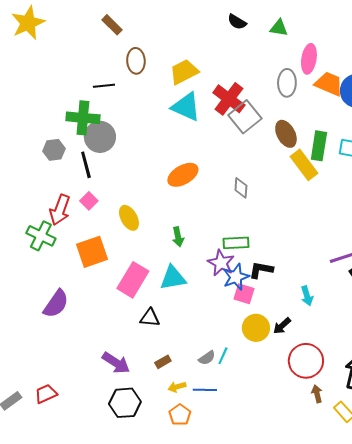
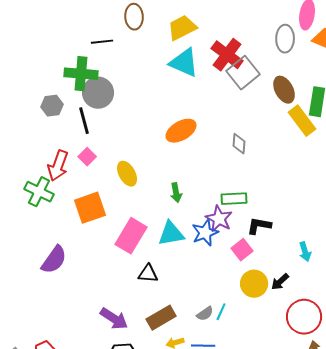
blue star: (236, 277) -> (205, 233), moved
pink square: (244, 294) -> (242, 250), turned 35
brown rectangle: (163, 362) -> (161, 318), size x1.8

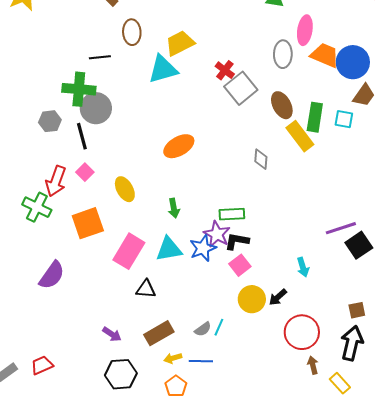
red cross: (227, 55) -> (225, 70), size x0.6
cyan triangle: (184, 63) -> (163, 69), moved, turned -40
gray diamond: (239, 144) -> (261, 159), moved
black L-shape: (259, 226) -> (237, 241), moved
purple arrow: (114, 319) -> (112, 334), size x0.7

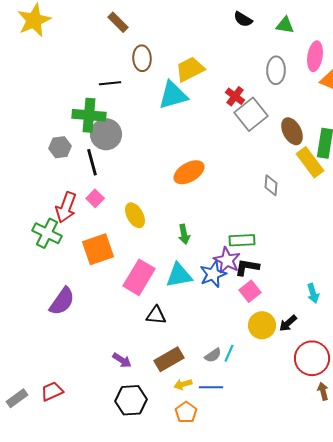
gray ellipse: (283, 54) -> (276, 70), moved

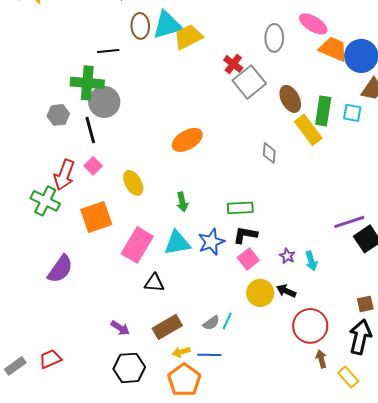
pink ellipse: (315, 56) -> (313, 24), turned -68
cyan triangle: (173, 95) -> (167, 25), moved
purple star: (227, 260) -> (287, 256), moved, size x0.6
black arrow: (288, 323) -> (286, 291), turned 66
orange pentagon: (186, 412) -> (184, 380), size x1.5

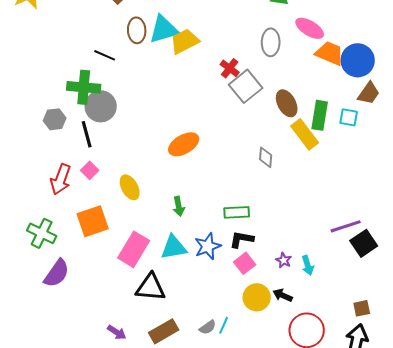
black line: (108, 51) -> (105, 55), turned 30
green cross: (45, 201) -> (42, 233), moved
black triangle: (154, 283) -> (151, 287), size x1.5

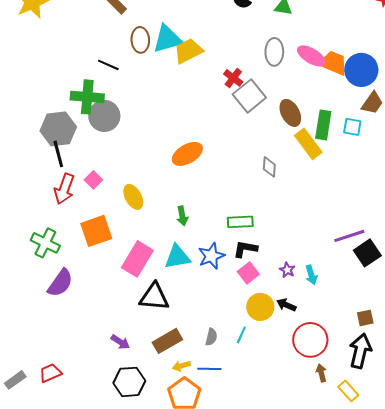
pink ellipse: (310, 28) -> (311, 56), moved
gray hexagon: (55, 119) -> (58, 129), size x1.6
black line: (87, 134) -> (58, 154), moved
cyan line: (224, 325) -> (241, 335), moved
gray semicircle: (208, 327) -> (211, 337), turned -42

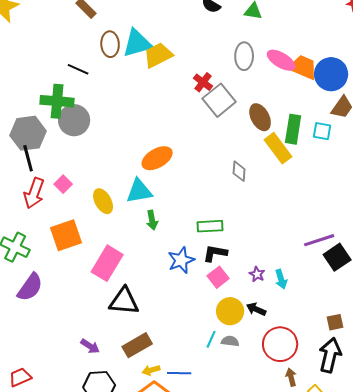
cyan triangle: (177, 257) -> (139, 191), moved
gray semicircle: (211, 337) -> (230, 341), moved, turned -96

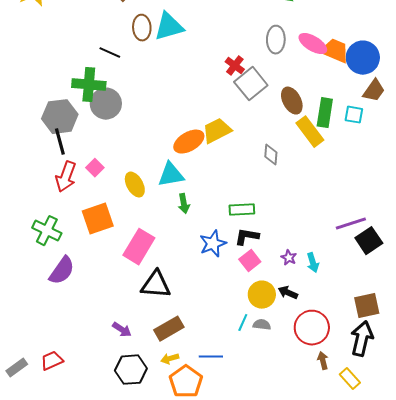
yellow trapezoid: (158, 55) -> (217, 131), moved
brown square: (335, 322) -> (367, 306), size x1.5
yellow arrow: (151, 370) -> (170, 359), moved

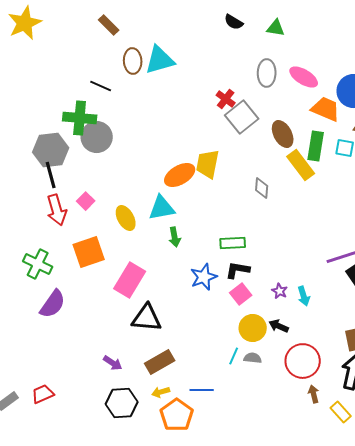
orange trapezoid: (335, 51) -> (326, 109), moved
yellow trapezoid: (217, 131) -> (208, 164), turned -52
red arrow: (66, 177) -> (57, 210), turned -36

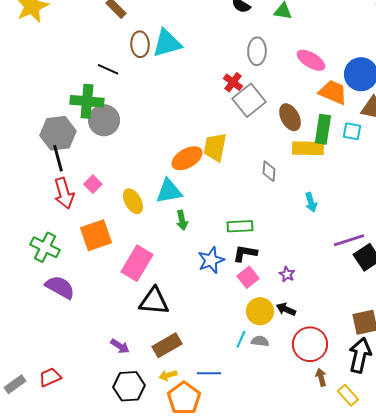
gray ellipse: (267, 73) -> (257, 51), moved
yellow rectangle: (301, 165) -> (308, 148), turned -52
cyan arrow: (304, 296) -> (311, 202), moved
purple semicircle: (53, 304) -> (60, 287), turned -96

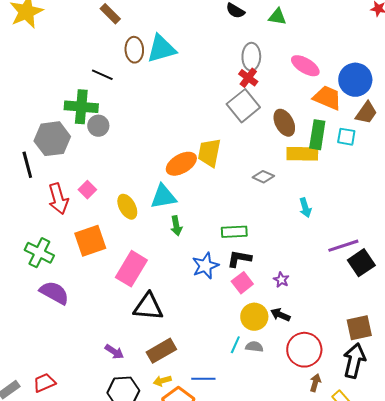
red cross: (233, 82) -> (248, 78), moved
gray circle: (104, 120) -> (98, 126), size x0.7
black line: (58, 158) -> (27, 165), moved
gray diamond: (269, 171) -> (263, 177), turned -70
brown arrow: (321, 377) -> (315, 383), turned 30

